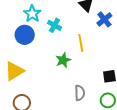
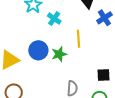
blue circle: (25, 35) -> (38, 50), moved

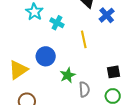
green star: (59, 54) -> (68, 75), moved

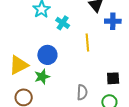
blue cross: (107, 15) -> (113, 21), turned 35
green star: (68, 75) -> (42, 77), moved

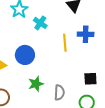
blue cross: (113, 21) -> (86, 34), moved
green star: (42, 77) -> (36, 84), moved

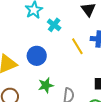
yellow line: (65, 43) -> (77, 46), turned -30

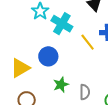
cyan cross: (54, 25) -> (62, 24), size x1.5

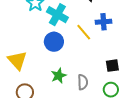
blue circle: (48, 56) -> (54, 42), moved
yellow triangle: (20, 68) -> (17, 60), turned -40

